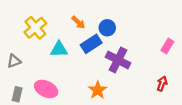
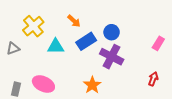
blue circle: (107, 28) -> (112, 32), moved
gray triangle: (14, 61) -> (13, 48), moved

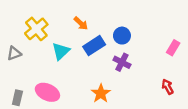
cyan triangle: (56, 46) -> (61, 51), turned -42
purple cross: (112, 57) -> (122, 62), size x0.7
red arrow: (153, 79) -> (168, 87), turned -48

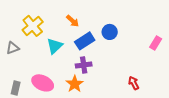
purple cross: (122, 62) -> (84, 65), moved, turned -35
red arrow: (168, 87) -> (134, 83), moved
orange star: (101, 93) -> (75, 84), moved

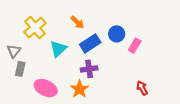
pink rectangle: (156, 43) -> (135, 46), moved
gray triangle: (13, 48) -> (14, 51), turned -32
gray rectangle: (16, 88) -> (20, 69), moved

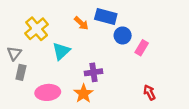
blue rectangle: (90, 43) -> (106, 16), moved, turned 48
pink ellipse: (46, 88) -> (48, 92), turned -30

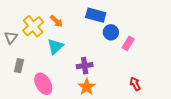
orange arrow: (81, 23) -> (56, 21), moved
gray triangle: (14, 53) -> (11, 37), moved
pink ellipse: (48, 92) -> (43, 84), turned 65
orange star: (83, 94) -> (87, 87), moved

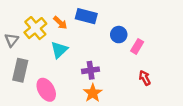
blue rectangle: (96, 15) -> (86, 16), moved
gray rectangle: (19, 66) -> (20, 70), size x1.5
red arrow: (135, 84) -> (145, 78), moved

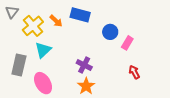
gray triangle: (12, 40) -> (12, 12), moved
cyan triangle: (59, 50) -> (43, 50), moved
purple cross: (91, 70) -> (84, 65), turned 35

